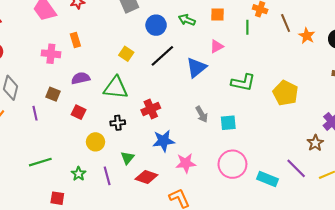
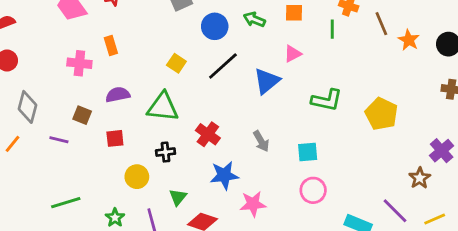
red cross: (151, 109) -> (208, 134), turned -30
red square: (79, 112) -> (115, 138), turned -32
purple line: (35, 113) -> (59, 140), turned -64
gray arrow: (202, 114) -> (261, 141), moved
pink circle: (232, 164) -> (313, 190), moved, size x0.7

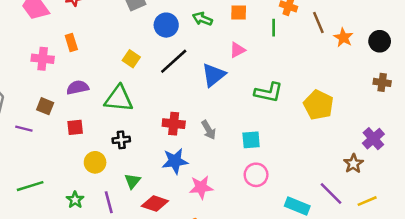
red cross: (208, 134) -> (174, 124), moved, turned -30

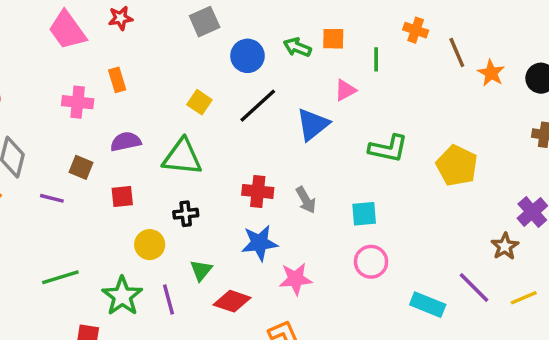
orange square: (239, 13) -> (333, 39), moved
green line: (274, 28) -> (376, 59), moved
green star: (75, 200) -> (122, 296), size x1.6

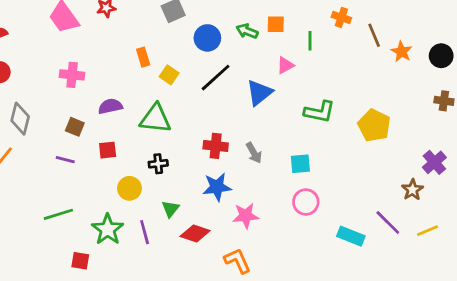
orange rectangle: (117, 80) -> (143, 57), moved
purple line: (52, 198) -> (65, 160), moved

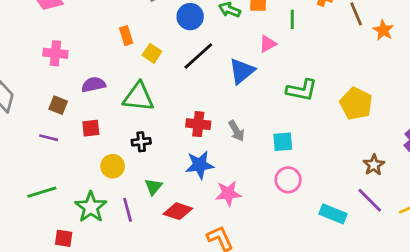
brown star: (412, 190) -> (374, 165), moved

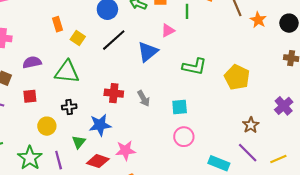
blue star: (200, 165) -> (100, 125), moved
pink star: (228, 193) -> (125, 150), moved

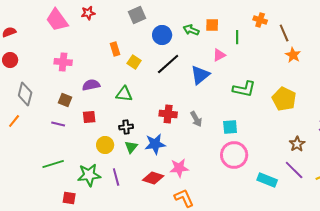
orange star: (258, 20) -> (293, 55), moved
green triangle: (67, 72) -> (124, 94), size x0.7
pink circle: (184, 137) -> (234, 155), size x1.4
green triangle: (79, 142) -> (131, 147), moved
green star: (30, 158) -> (89, 175), turned 30

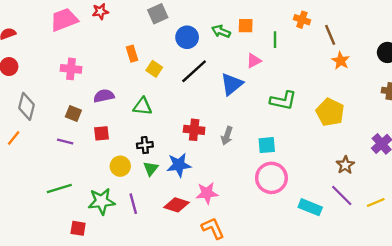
pink trapezoid: (57, 20) -> (64, 20), turned 105
gray arrow: (196, 119) -> (227, 136), turned 49

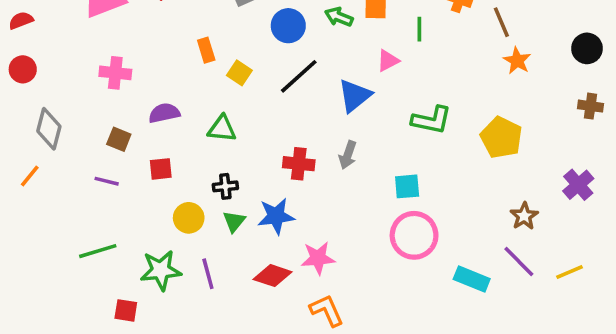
gray arrow: (227, 136) -> (348, 155), moved

